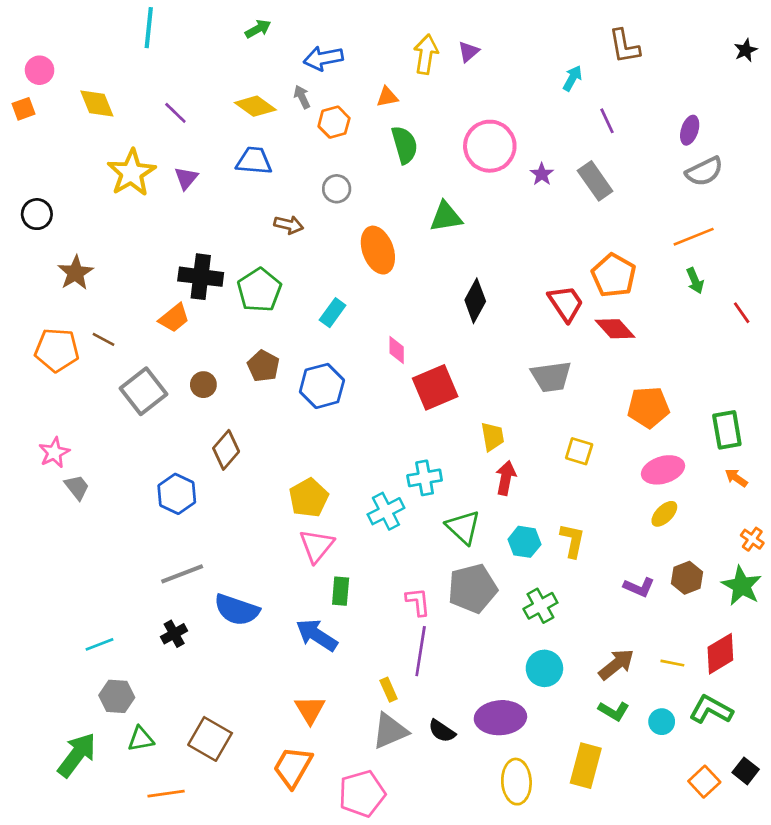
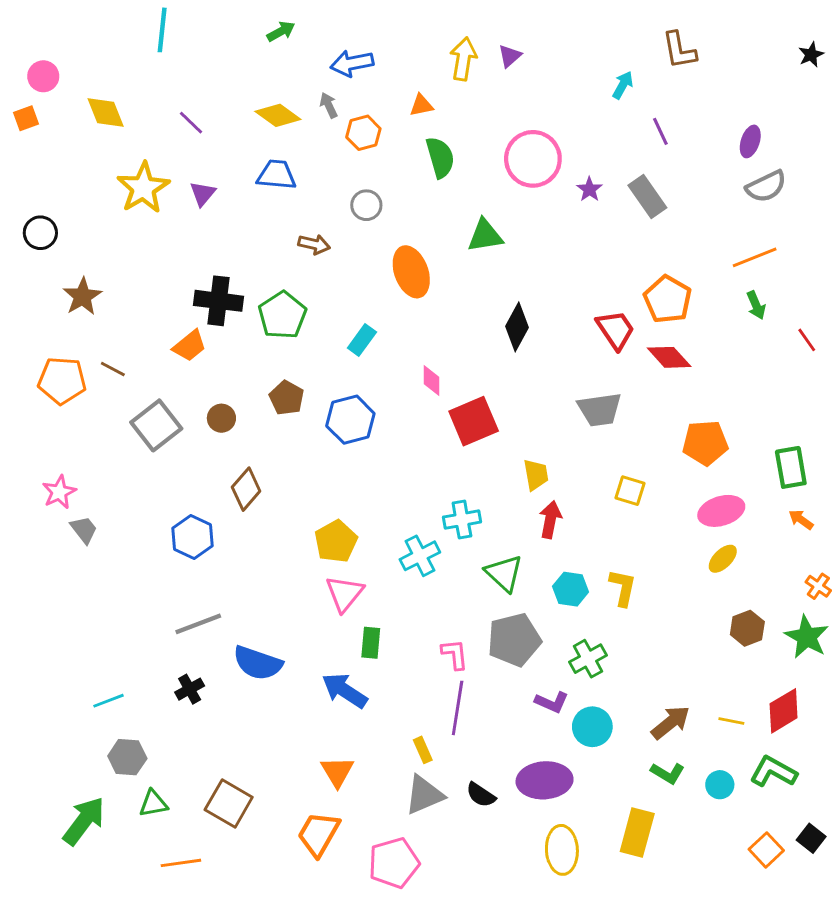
purple L-shape: (639, 587) -> (552, 702), moved

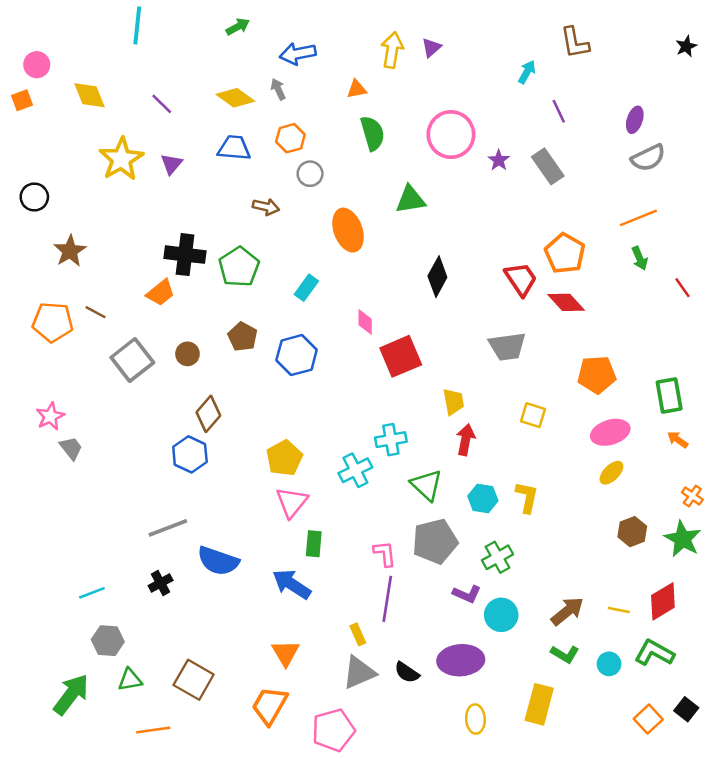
orange hexagon: (363, 133) -> (290, 138), moved
blue hexagon: (192, 537) -> (190, 454), moved
yellow ellipse: (562, 850) -> (475, 719), size x0.7

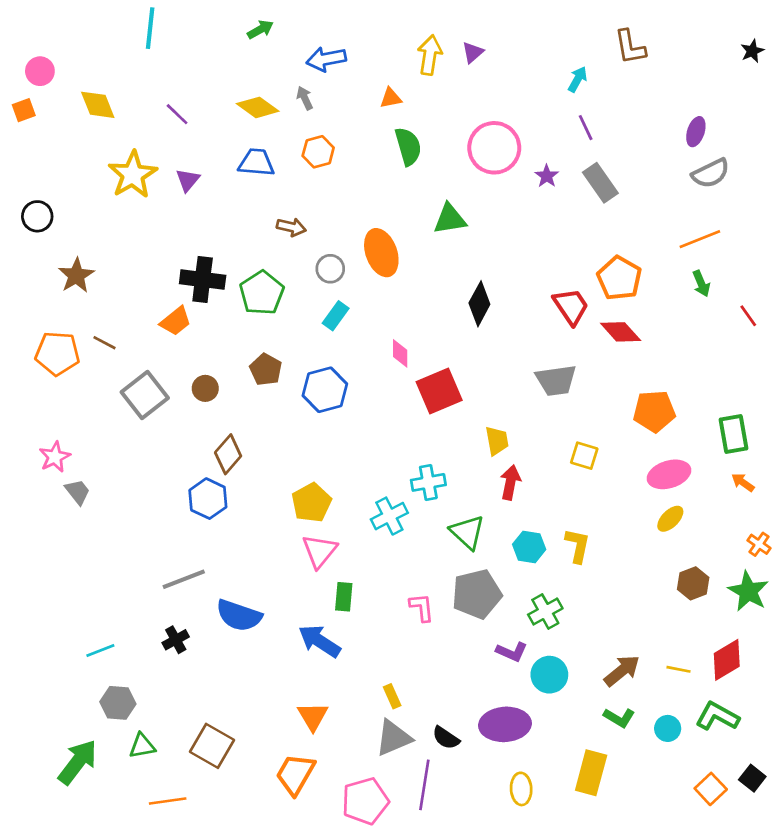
purple line: (559, 111) -> (586, 128), moved
gray circle: (310, 174) -> (330, 269), moved
purple line: (387, 599) -> (424, 785), moved

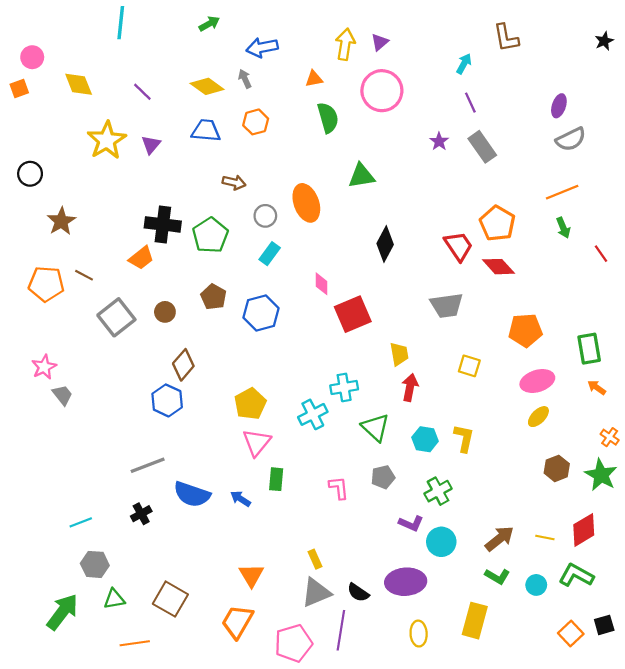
pink circle: (494, 148) -> (382, 91), moved
gray pentagon: (477, 594) -> (383, 477), size x0.6
blue arrow: (320, 641) -> (241, 499), moved, size x0.6
black square: (752, 778) -> (604, 625), turned 36

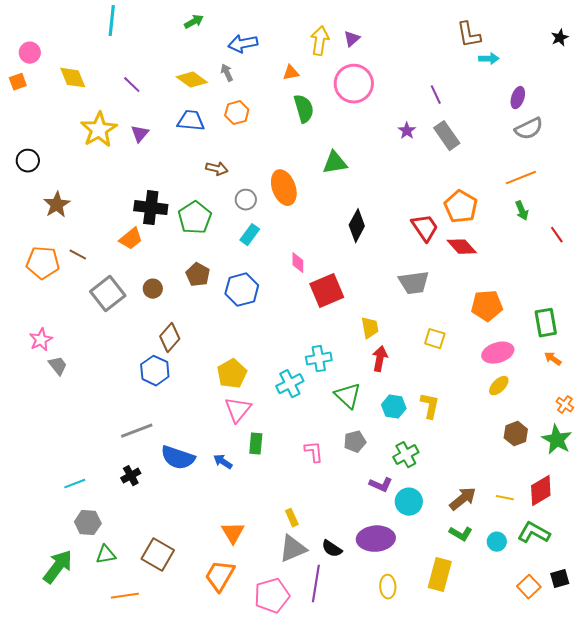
cyan arrow: (464, 64) -> (489, 59), moved, turned 60

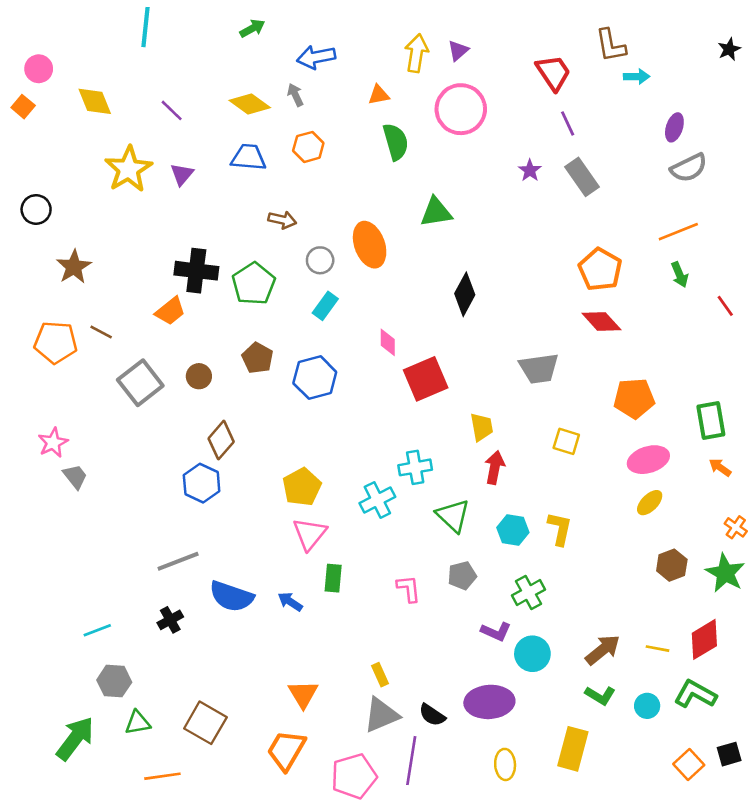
orange square: (18, 82) -> (23, 107), turned -30
red trapezoid: (425, 228) -> (553, 73), moved

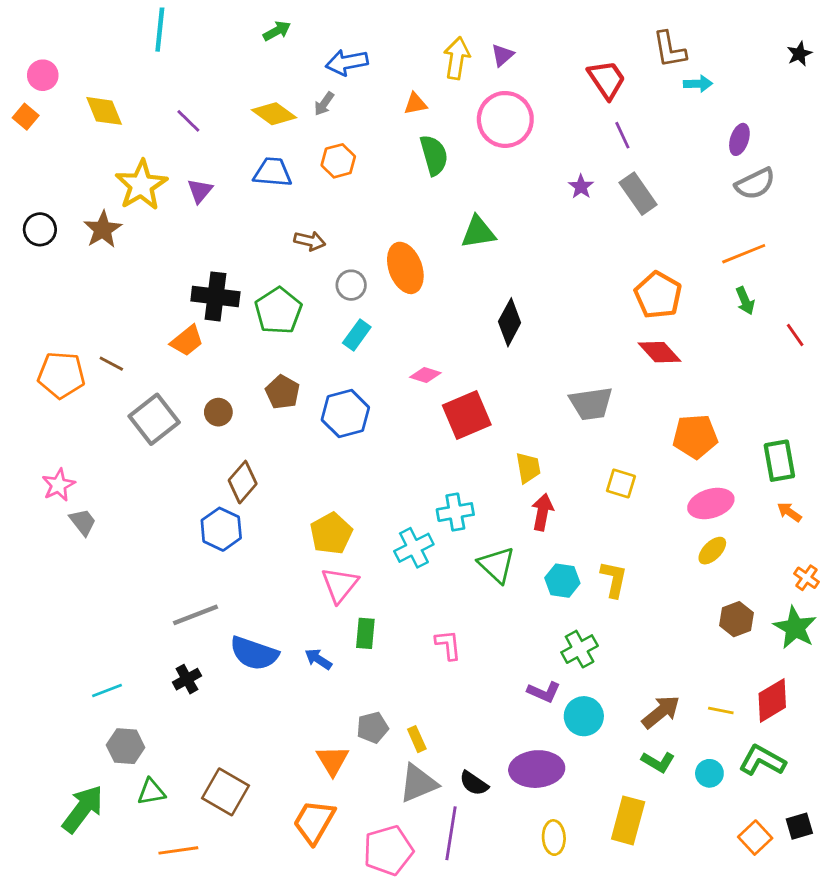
gray arrow: (295, 95) -> (324, 104), turned -120
brown star: (74, 267) -> (103, 229), moved
pink diamond: (388, 342) -> (425, 375), turned -72
gray pentagon: (462, 576) -> (373, 728), moved

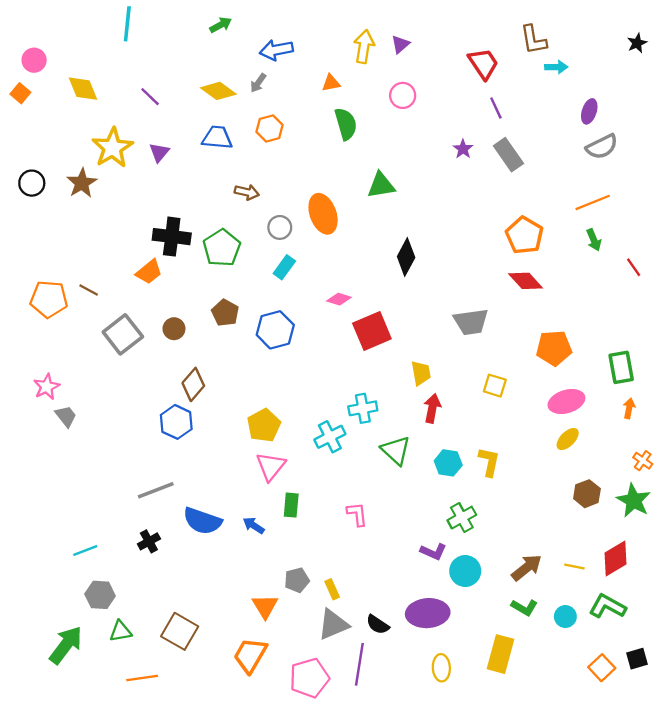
pink circle: (505, 119) -> (403, 95), size x0.6
orange arrow: (789, 512) -> (629, 408), turned 66

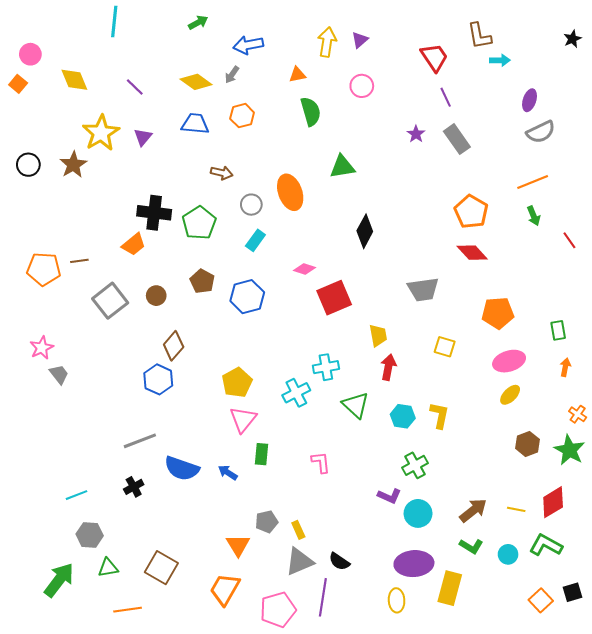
brown line: (89, 290) -> (79, 261), turned -36
green rectangle: (621, 367) -> (558, 330), size x0.7
purple ellipse: (428, 613) -> (414, 564), moved

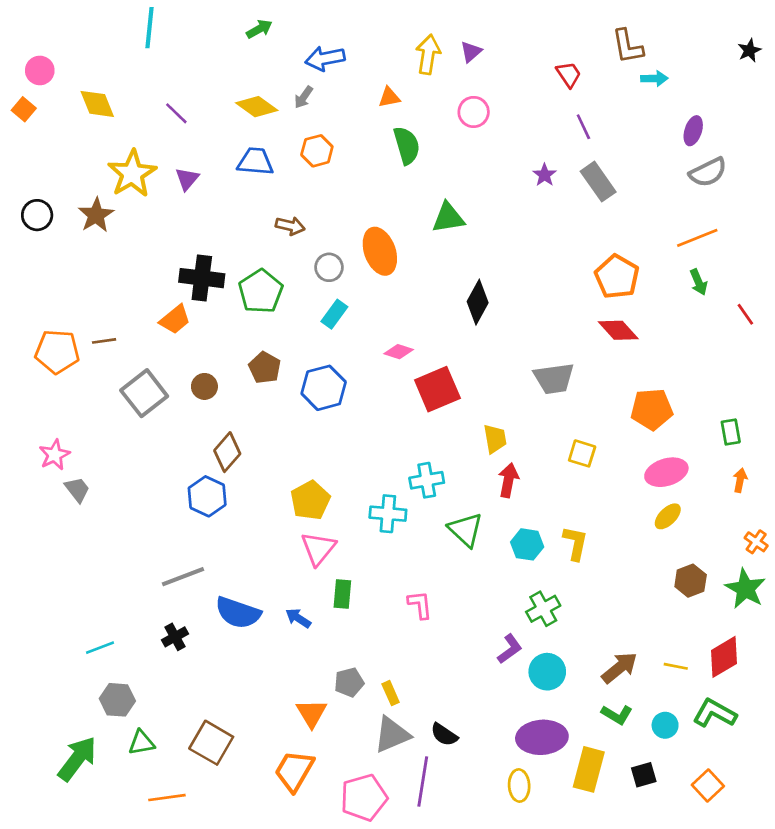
red trapezoid: (434, 57) -> (569, 74), size x0.7
cyan cross: (296, 393) -> (388, 514), turned 32
purple L-shape: (389, 496) -> (510, 649), turned -60
black square: (572, 592) -> (644, 775), moved

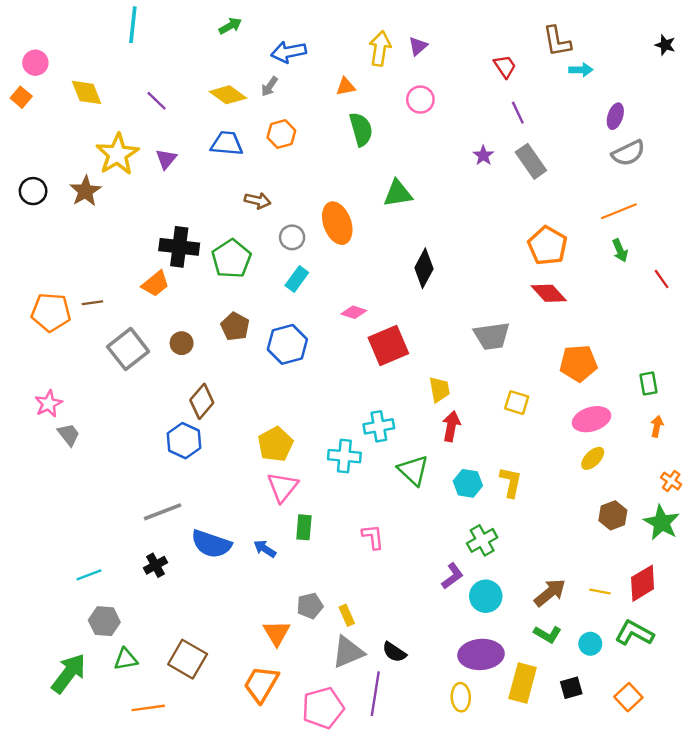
black star: (749, 50) -> (665, 45), turned -30

